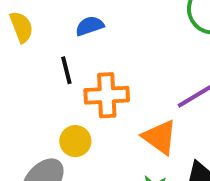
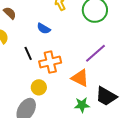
blue semicircle: (90, 26) -> (44, 29), moved, turned -120

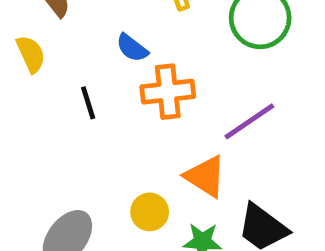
orange cross: (50, 62) -> (168, 92), moved
yellow circle: (39, 87) -> (150, 212), moved

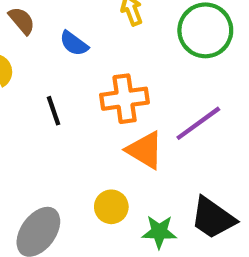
blue semicircle: (132, 48) -> (74, 43), moved
orange triangle: (205, 176) -> (145, 150), moved

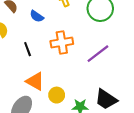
orange triangle: (145, 150) -> (35, 81), moved

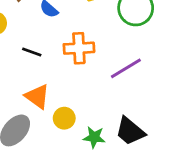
black line: (28, 49) -> (32, 52), turned -56

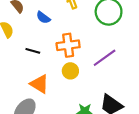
yellow circle: (64, 118) -> (70, 71), moved

